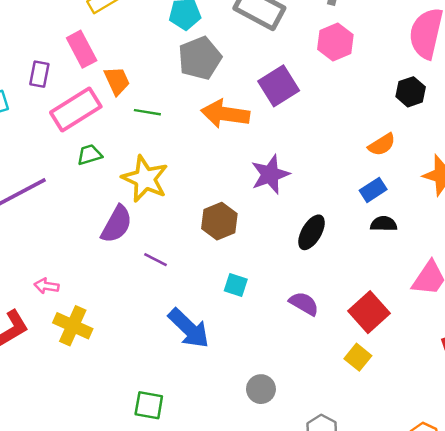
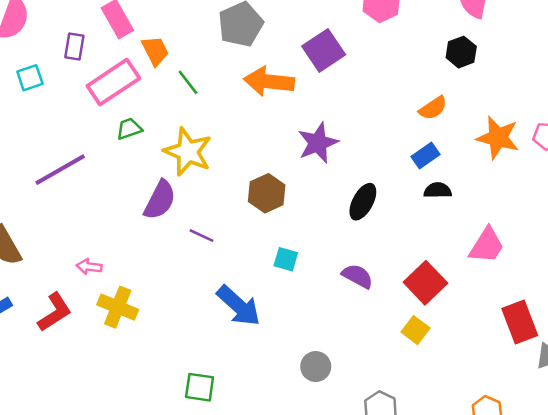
green line: (147, 112) -> (188, 82), turned 45

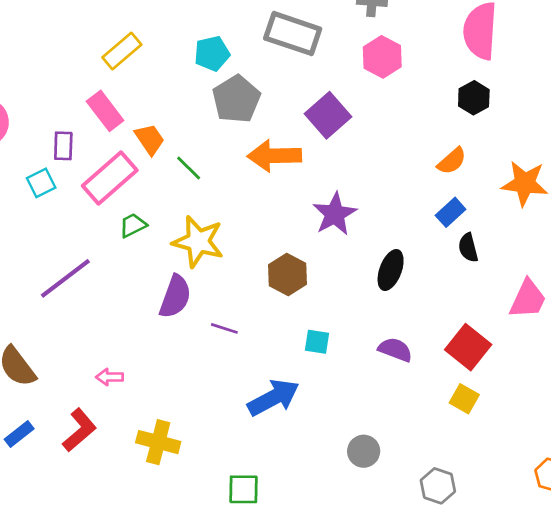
cyan square: (30, 78) -> (41, 183), moved
black semicircle: (438, 190) -> (468, 248), turned -96
blue arrow: (239, 306) -> (273, 398), turned -63
yellow cross: (118, 307) -> (158, 442), moved

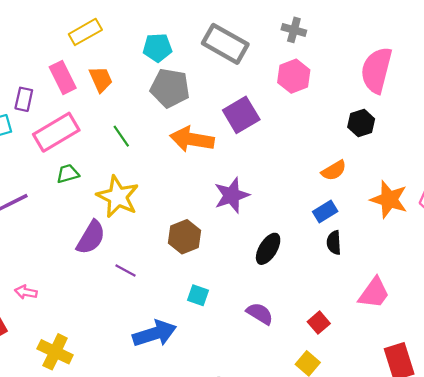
gray pentagon: (236, 99) -> (170, 88), turned 30
orange trapezoid: (150, 139) -> (101, 79), moved
red square: (468, 347) -> (319, 323), size x0.6

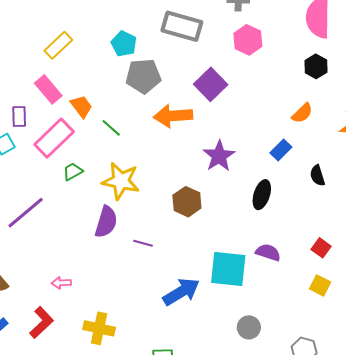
cyan pentagon: (157, 48) -> (124, 44), turned -30
orange trapezoid: (101, 79) -> (81, 106), moved
blue rectangle: (325, 211) -> (281, 150), moved
cyan square: (198, 295) -> (228, 269), moved, size x2.0

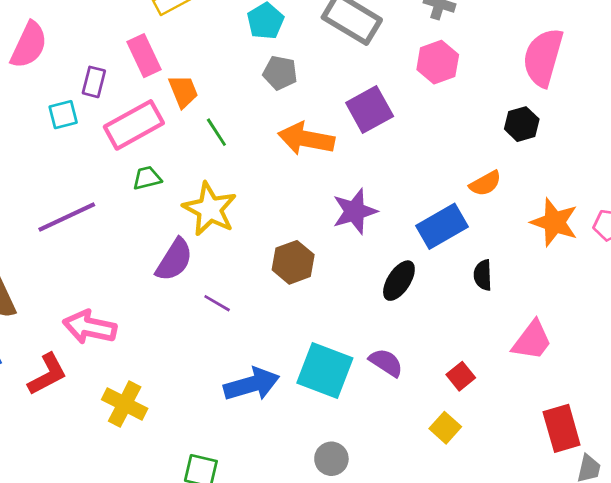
gray pentagon: (143, 76) -> (280, 73), size x0.7
blue rectangle: (281, 150) -> (442, 226), size x1.6
pink arrow: (61, 283) -> (90, 327), size x1.8

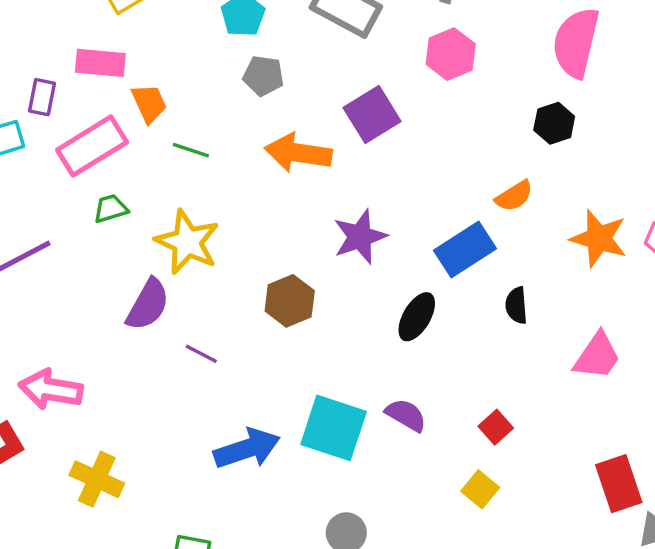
pink rectangle: (144, 56) -> (100, 63), turned -57
green line: (216, 132) -> (191, 150), turned -36
pink trapezoid: (532, 341) -> (597, 356), moved

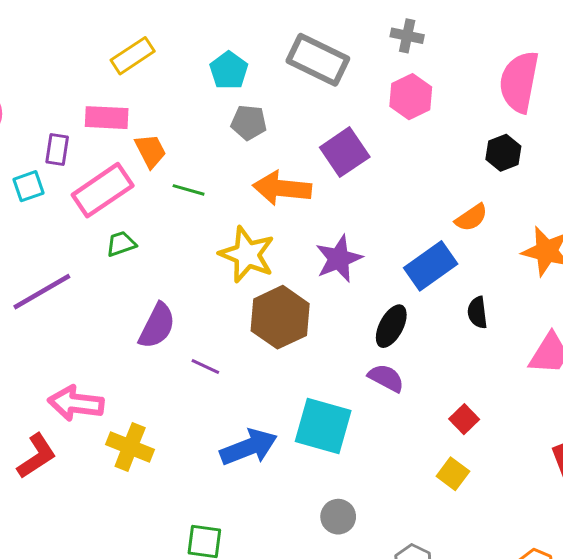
yellow star: (187, 242) -> (247, 254), moved
brown hexagon: (290, 301) -> (280, 317), size x1.4
purple semicircle: (406, 415) -> (386, 378), moved
yellow cross: (97, 479) -> (130, 447), moved

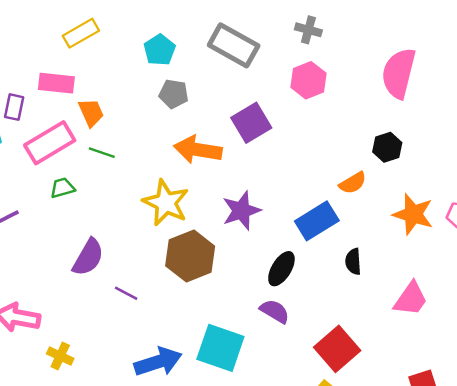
black hexagon: (503, 153) -> (387, 147), moved
green line: (189, 190) -> (102, 153), moved
red square: (464, 419) -> (337, 349), size x1.8
yellow cross: (130, 447) -> (60, 356), size x0.7

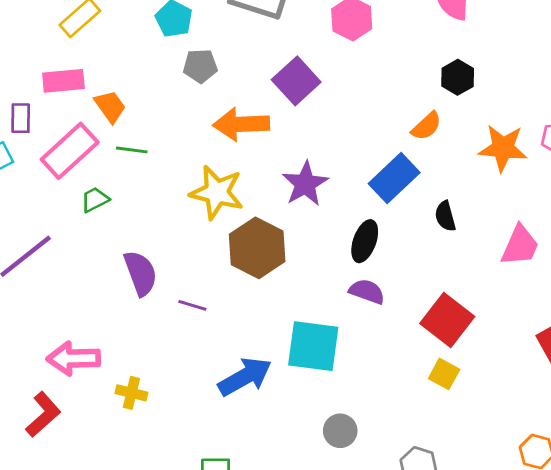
purple semicircle: (88, 257) -> (140, 273), turned -39

